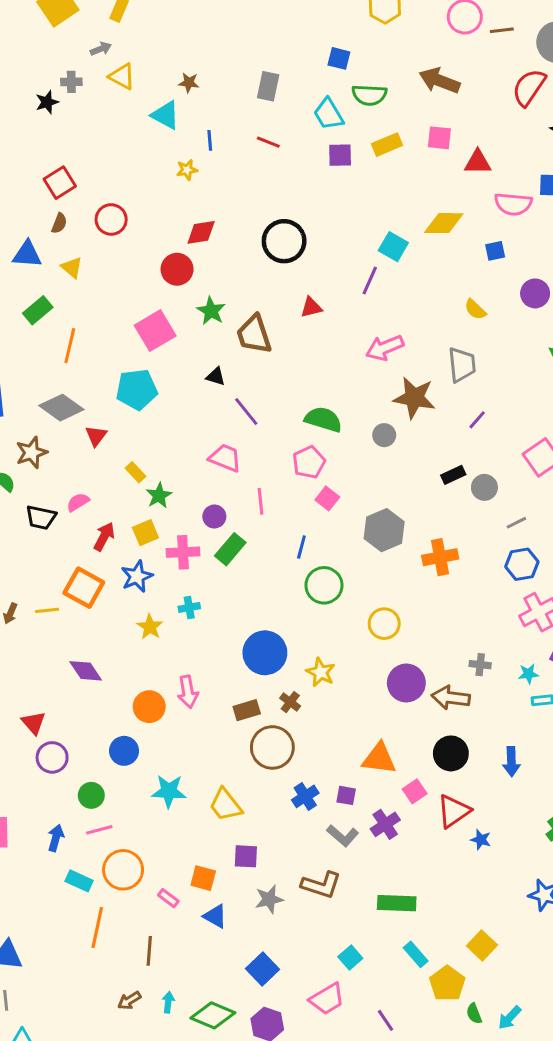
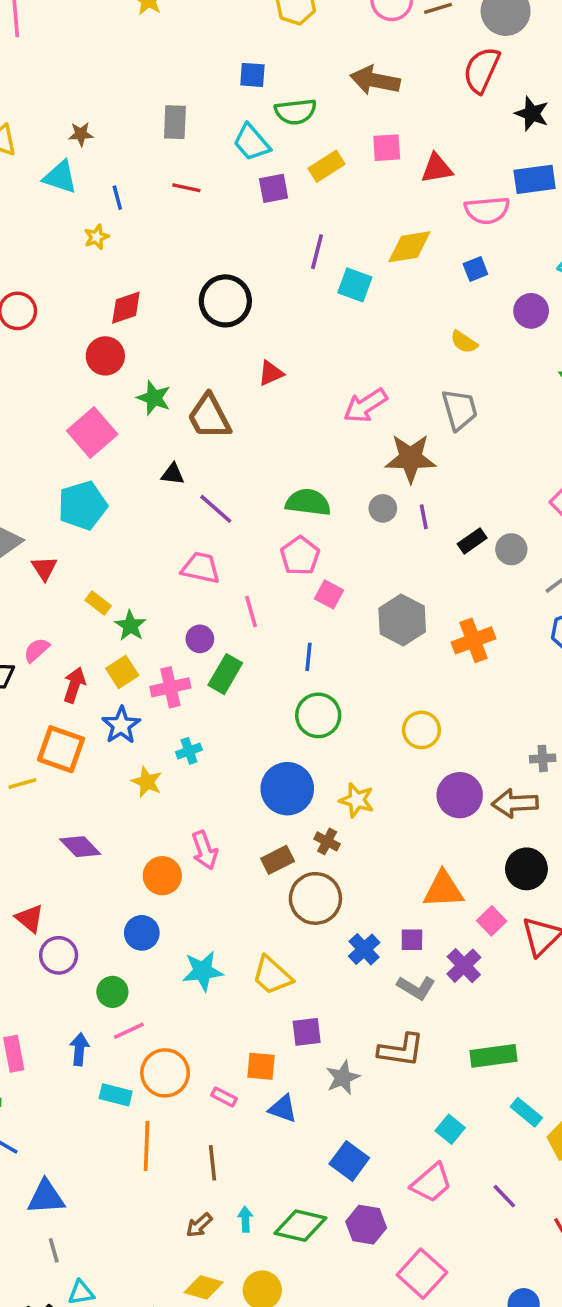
purple line: (370, 281) -> (317, 252), moved
purple line: (477, 420) -> (424, 517), moved, turned -42
green circle: (324, 585) -> (318, 715), moved

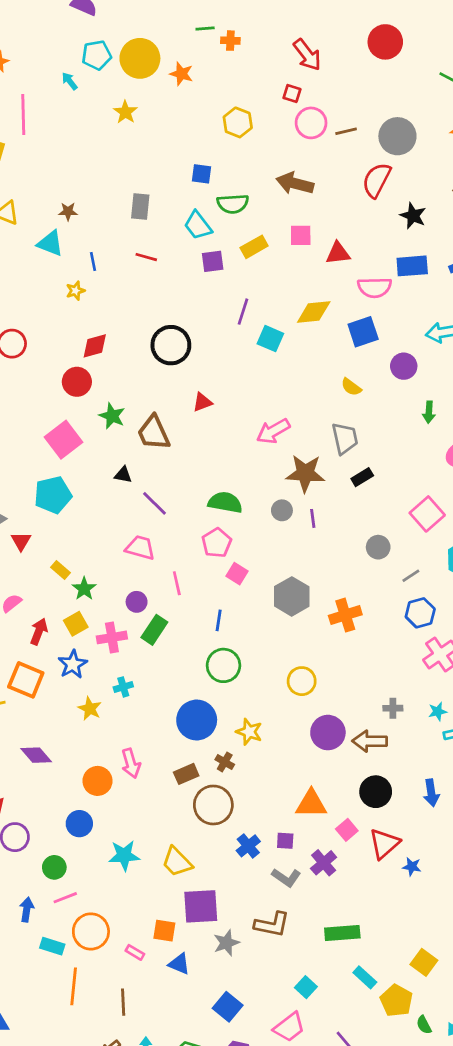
blue square: (475, 269) -> (363, 332), size x1.6
black rectangle: (472, 541) -> (362, 477), moved
purple square: (307, 1032) -> (201, 906), size x1.6

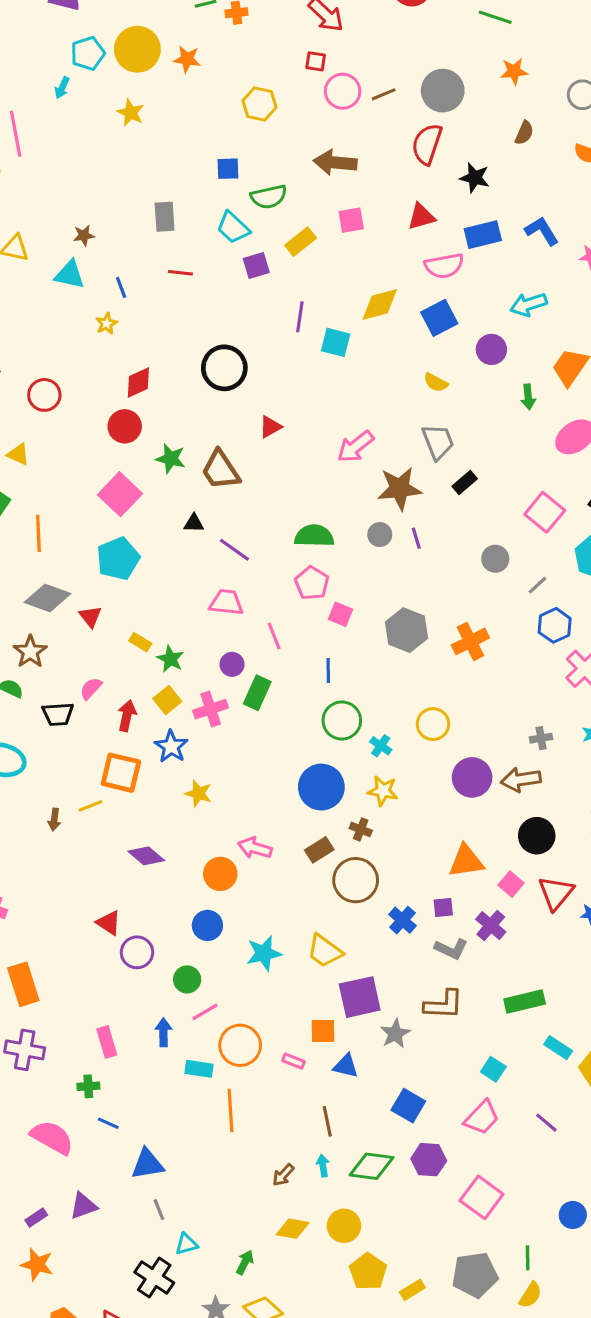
cyan arrow: (70, 81) -> (62, 88), turned -108
red triangle: (338, 253) -> (421, 217), moved
cyan cross: (123, 687) -> (381, 746), moved, turned -30
pink arrow: (131, 763) -> (255, 848), turned 132
brown line: (123, 1002) -> (327, 1121), moved

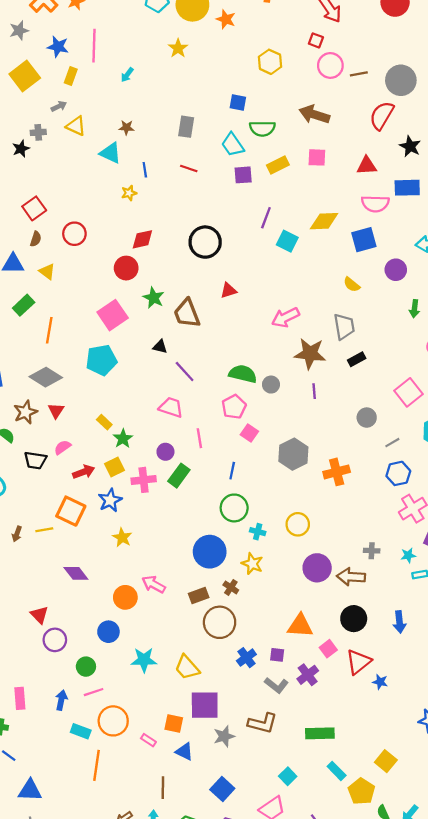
cyan arrow: (62, 88) -> (127, 75), moved
gray circle: (380, 535) -> (271, 385), moved
red triangle: (90, 617) -> (56, 411), moved
red arrow: (127, 716) -> (84, 472), turned 45
cyan cross: (381, 746) -> (258, 532), turned -32

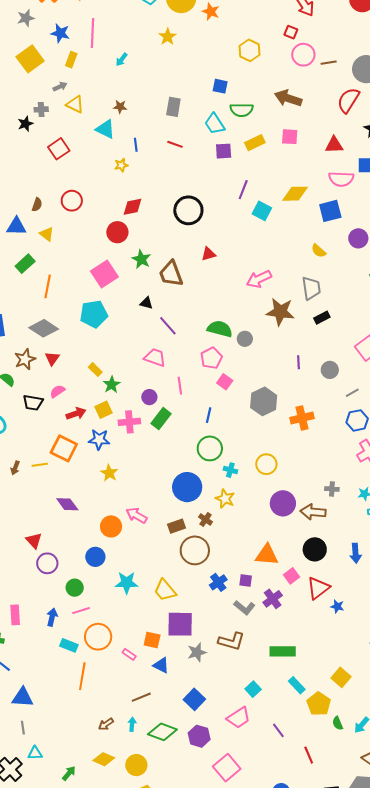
red square: (34, 208) -> (59, 149), moved
purple line: (314, 391) -> (298, 362), moved
blue star: (110, 500) -> (99, 439), turned 30
brown line: (163, 788) -> (141, 697), turned 66

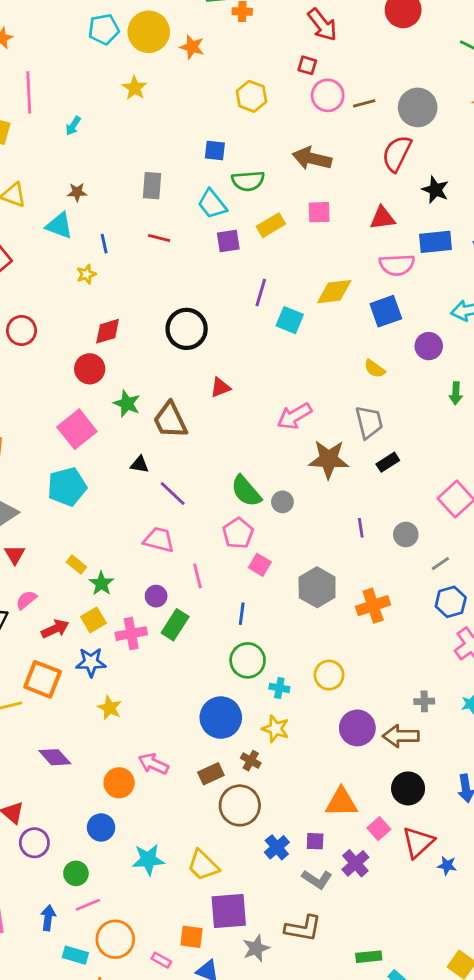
green semicircle: (220, 329) -> (246, 491), turned -140
green rectangle: (283, 651) -> (369, 957), moved, size x0.7

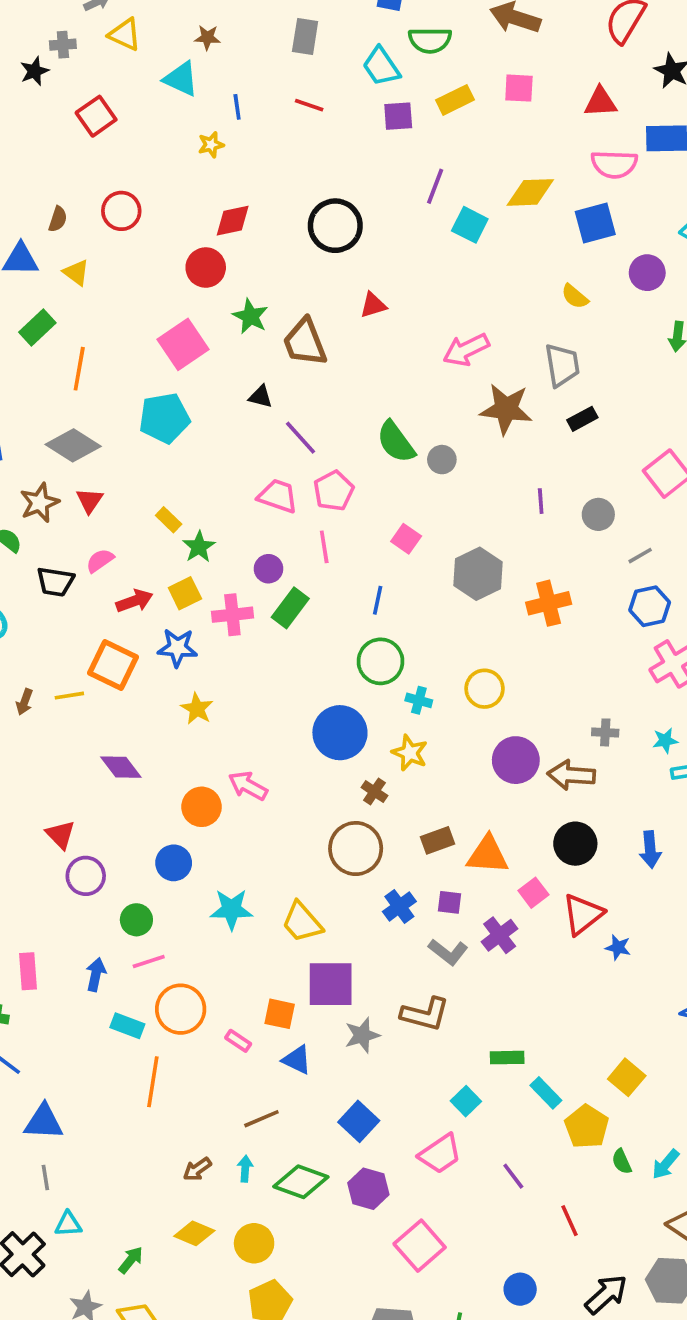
pink pentagon: (238, 533) -> (334, 491), moved
brown rectangle: (211, 774) -> (438, 840), moved

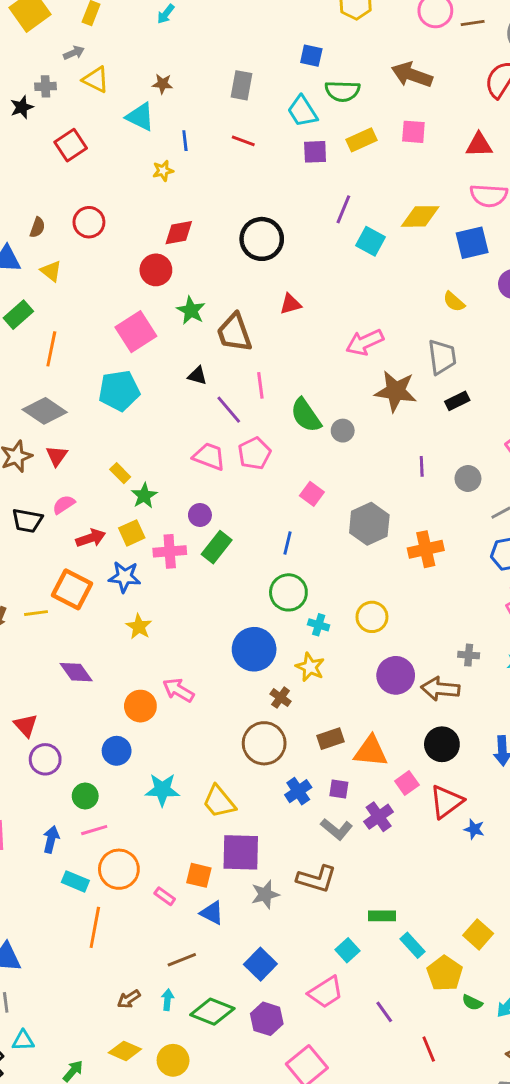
pink line: (324, 547) -> (260, 385), moved
green semicircle: (622, 1162) -> (472, 1002), turned -42

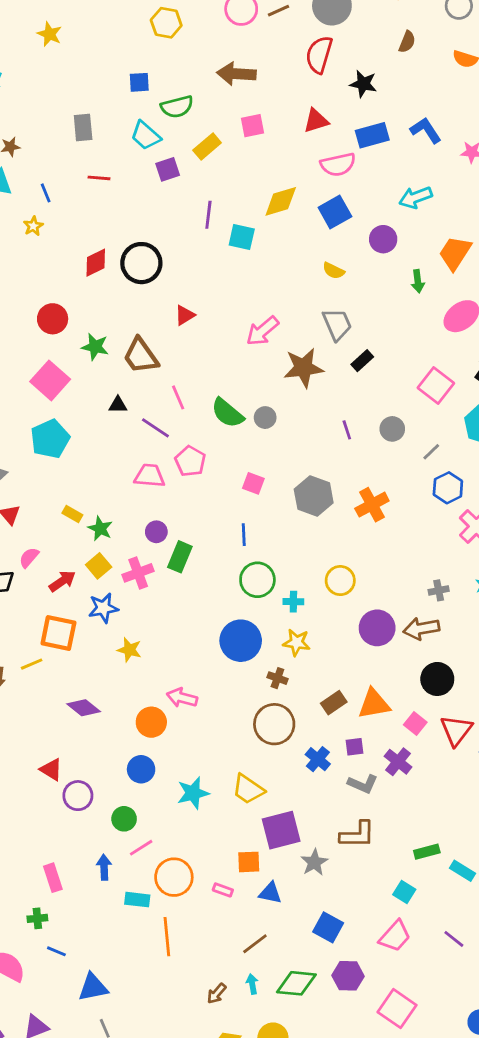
red diamond: (179, 233) -> (96, 263), moved

